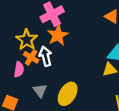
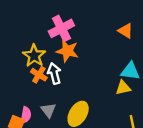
orange star: (58, 35) -> (67, 51), turned -30
pink semicircle: (19, 70) -> (26, 115), moved

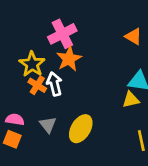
orange star: (67, 51) -> (69, 59), turned 30
pink semicircle: (26, 115) -> (15, 119), moved, turned -91

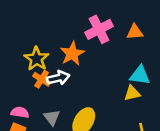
pink cross: (62, 34) -> (99, 29), moved
orange triangle: (133, 36) -> (135, 32), turned -36
white arrow: (54, 84) -> (58, 78), turned 90

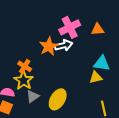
yellow star: (36, 59) -> (24, 80), moved
white arrow: (58, 78) -> (64, 45), moved
gray triangle: (52, 117) -> (33, 96), turned 32

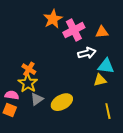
white arrow: (64, 45) -> (87, 53), moved
orange star: (49, 46) -> (53, 19), moved
yellow ellipse: (58, 99) -> (62, 102), turned 30

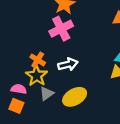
pink cross: (74, 30) -> (61, 29), moved
white arrow: (87, 53) -> (68, 64), moved

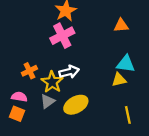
orange cross: (38, 60) -> (29, 71), moved, turned 32
yellow star: (37, 76) -> (52, 82), moved

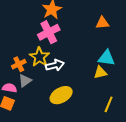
yellow star: (52, 82) -> (39, 57), moved
gray triangle: (48, 101) -> (25, 81), moved
yellow line: (128, 115) -> (109, 104), turned 35

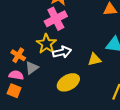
orange cross: (19, 64) -> (18, 55), moved, turned -32
yellow triangle: (100, 72) -> (94, 59), moved

